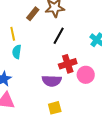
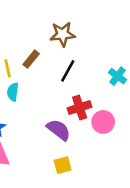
brown rectangle: (33, 14) -> (31, 59), moved
purple semicircle: (52, 81) -> (59, 130), turned -144

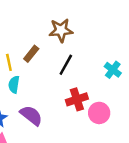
purple semicircle: (59, 130) -> (31, 115), moved

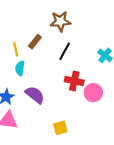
red cross: (77, 99) -> (74, 81), turned 30

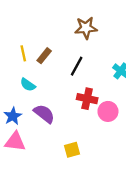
brown star: (60, 21) -> (86, 28), moved
yellow line: (16, 49) -> (23, 53), moved
cyan semicircle: (20, 68) -> (28, 85), turned -64

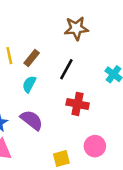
cyan semicircle: (28, 85) -> (29, 84), moved, turned 84
pink circle: (108, 111) -> (95, 146), moved

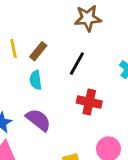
cyan semicircle: (29, 84) -> (36, 80), turned -35

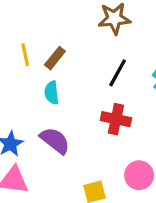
black line: (77, 64) -> (118, 73), moved

